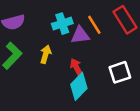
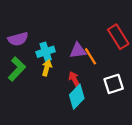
cyan cross: (62, 24) -> (46, 52), moved
orange line: (94, 25) -> (91, 56), moved

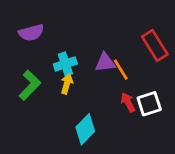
purple semicircle: (18, 39) -> (31, 33), moved
red arrow: (74, 79) -> (128, 102), moved
cyan diamond: (77, 97) -> (85, 129), moved

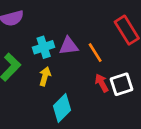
purple triangle: (105, 63) -> (69, 46), moved
yellow arrow: (67, 84) -> (45, 76), moved

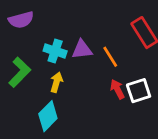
cyan cross: (44, 47) -> (55, 51), turned 36
cyan diamond: (62, 108) -> (48, 116), moved

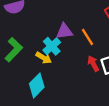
cyan cross: (55, 51) -> (52, 46), moved, turned 30
yellow arrow: (56, 82) -> (44, 58), turned 105

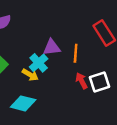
orange line: (87, 37) -> (76, 53), turned 36
cyan diamond: (37, 85) -> (23, 103), turned 60

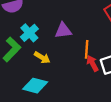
orange line: (76, 53) -> (87, 49), moved
cyan cross: (39, 63) -> (29, 33), moved

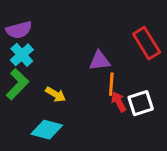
purple triangle: (63, 31) -> (100, 61), moved
cyan cross: (29, 33) -> (22, 55), moved

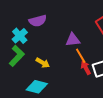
purple semicircle: (19, 30) -> (38, 21), moved
orange line: (111, 84) -> (81, 56), turned -35

